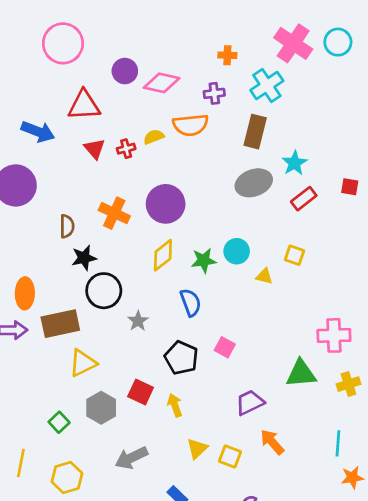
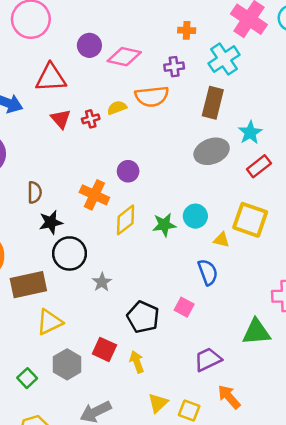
purple circle: (166, 204) -> (128, 171), size x0.6
orange cross: (114, 213) -> (94, 195), moved
yellow square: (294, 255) -> (250, 220), size x1.8
blue semicircle: (191, 303) -> (208, 272), moved

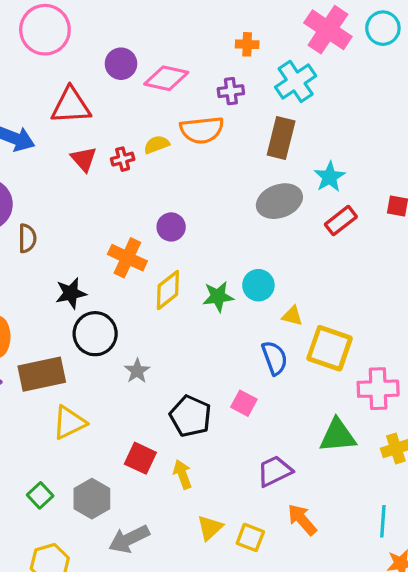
brown semicircle: (35, 192) -> (27, 238), moved
yellow square: (250, 220) -> (330, 348), moved
gray hexagon: (67, 364) -> (92, 499), moved

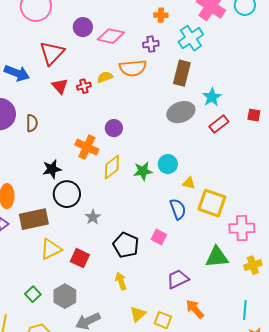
red triangle: (71, 106) -> (52, 53), turned -44
brown semicircle: (27, 238) -> (32, 123), moved
red square: (140, 458) -> (80, 258), moved

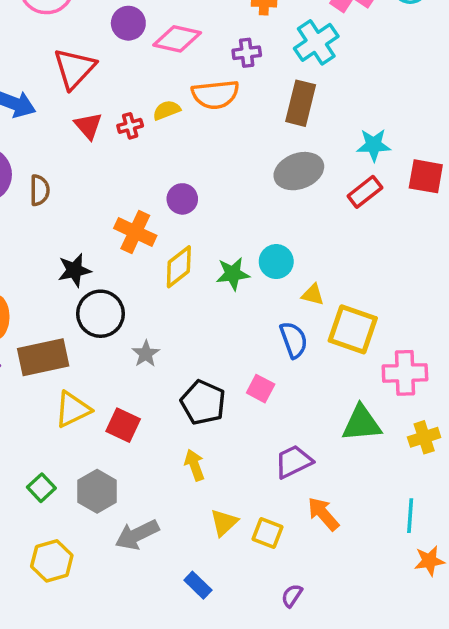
cyan star: (212, 97) -> (374, 145), moved, turned 30
red square: (254, 115) -> (426, 176), size x1.5

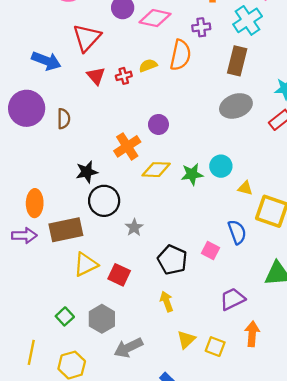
orange semicircle: (215, 95) -> (180, 55), turned -72
orange cross: (135, 232) -> (127, 146), turned 32
yellow diamond: (179, 267) -> (156, 170), turned 40
blue semicircle: (294, 340) -> (237, 232), moved
orange arrow: (323, 514) -> (252, 334), turned 45

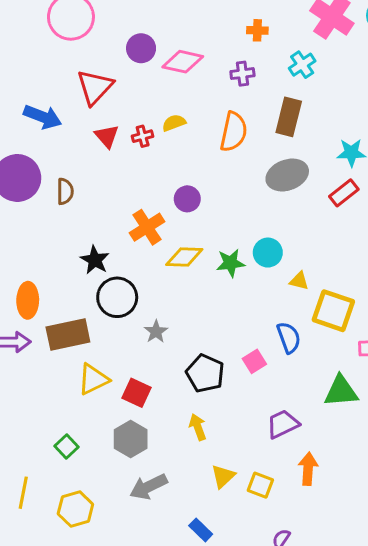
cyan cross: (248, 20) -> (302, 65), size x0.7
orange semicircle: (180, 55) -> (234, 132), moved
black star: (87, 172) -> (95, 260), turned -30
pink square: (211, 251) -> (254, 361), turned 30
gray hexagon: (102, 319) -> (131, 439), moved

